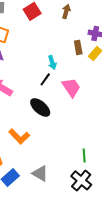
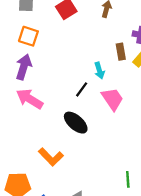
cyan arrow: (52, 62) -> (99, 71), moved

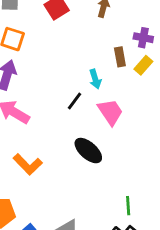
black ellipse: (76, 123) -> (88, 151), moved
orange L-shape: (51, 157) -> (28, 164), moved

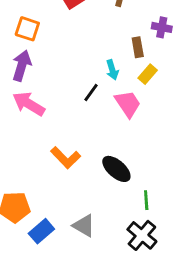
yellow rectangle: (143, 65) -> (148, 74), moved
black ellipse: (88, 151) -> (116, 169), moved
orange L-shape: (28, 164) -> (66, 158), moved

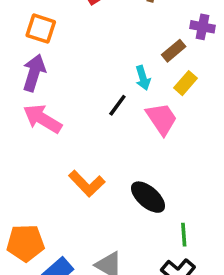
brown rectangle: (138, 47) -> (174, 51), turned 60

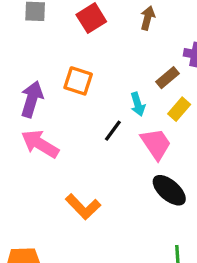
orange square: (41, 29) -> (78, 81), moved
black ellipse: (148, 197) -> (169, 190), moved

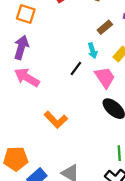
brown rectangle: (168, 78) -> (105, 27), moved
orange square: (78, 81) -> (26, 14), moved

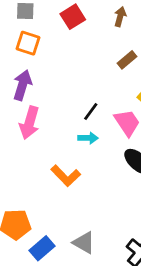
cyan arrow: (93, 51) -> (88, 138), moved, turned -72
pink arrow: (27, 77) -> (29, 123), turned -105

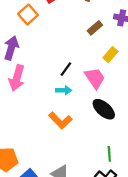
orange square: (28, 43) -> (28, 14), moved, turned 30
orange L-shape: (66, 176) -> (60, 120), moved

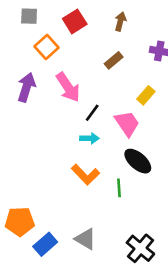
brown rectangle: (95, 28) -> (114, 60), moved
pink arrow: (17, 78) -> (68, 87), moved, turned -50
green line: (109, 154) -> (119, 188), moved

